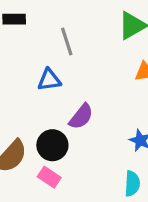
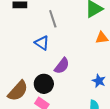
blue triangle: (49, 80) -> (42, 43), turned 42

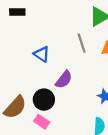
gray line: (53, 19) -> (82, 43), moved

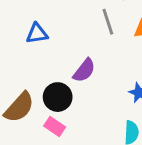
blue triangle: (42, 54) -> (37, 33), moved, turned -42

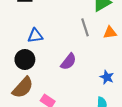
black circle: (58, 97) -> (25, 60), moved

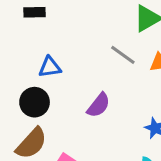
gray line: (85, 27) -> (123, 55), turned -36

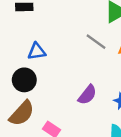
purple semicircle: (99, 105) -> (87, 95), moved

